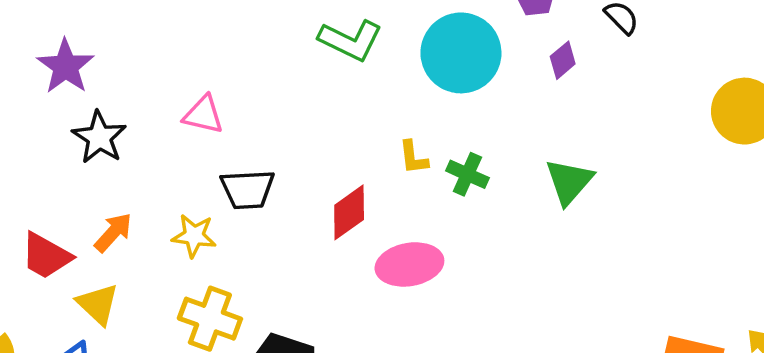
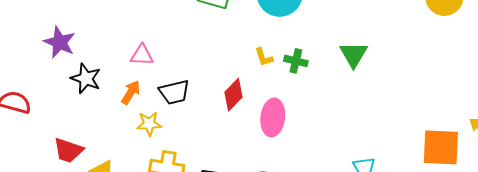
orange arrow: (113, 232) -> (131, 92), moved
pink ellipse: (409, 264) -> (273, 117), turned -63

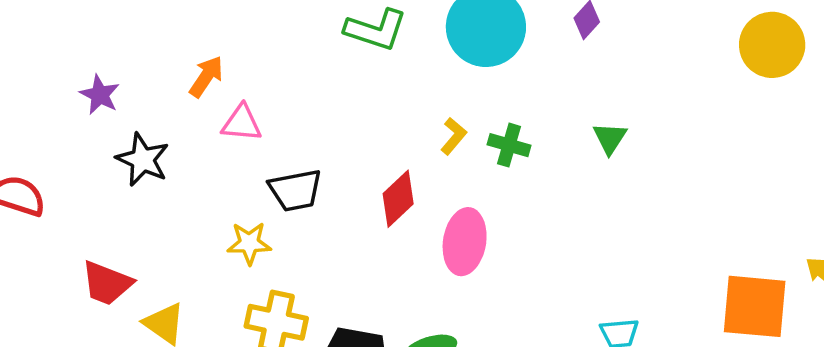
purple star: (60, 42) -> (100, 95), size x0.7
green triangle: (354, 54) -> (610, 138), size x0.7
yellow L-shape: (264, 57) -> (454, 136), turned -125
orange arrow: (131, 92) -> (206, 77), moved

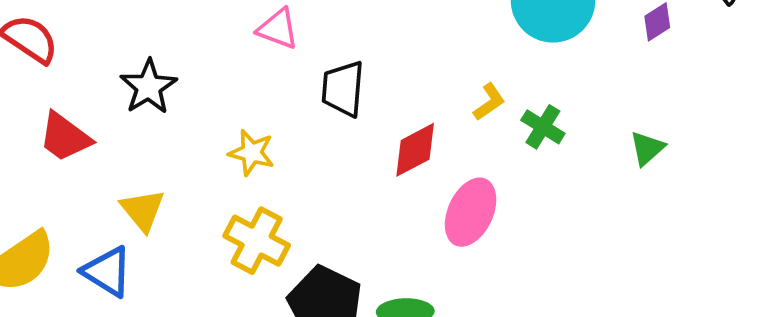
black star: (143, 160) -> (149, 87), moved
black trapezoid: (295, 190) -> (343, 89), moved, turned 90
red trapezoid: (107, 283) -> (65, 137), moved

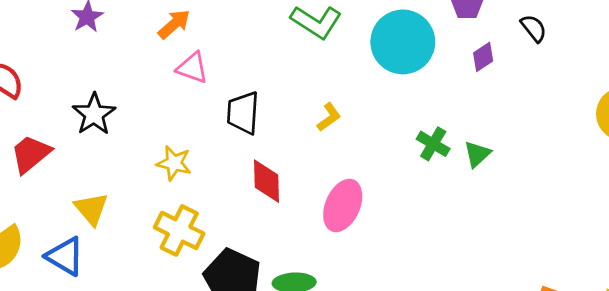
yellow L-shape: (489, 102) -> (329, 117), moved
green cross: (543, 127) -> (433, 144), moved
red trapezoid: (65, 137) -> (31, 154), turned 105
red diamond: (415, 150) -> (267, 181), moved, turned -63

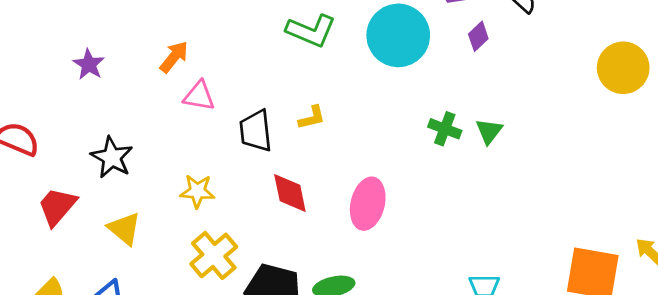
yellow L-shape: (329, 117) -> (312, 118), moved, turned 32
yellow triangle: (91, 209) -> (124, 229), moved
yellow cross: (179, 230) -> (214, 255), turned 33

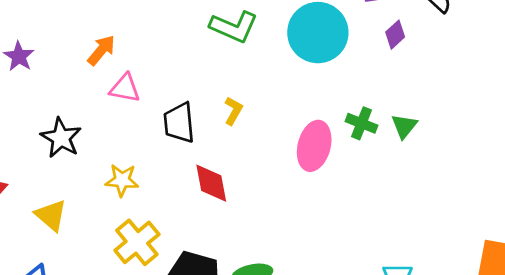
yellow L-shape: (312, 118) -> (233, 111), turned -48
black star: (112, 157) -> (61, 138), moved
pink ellipse: (368, 204) -> (314, 146), moved

